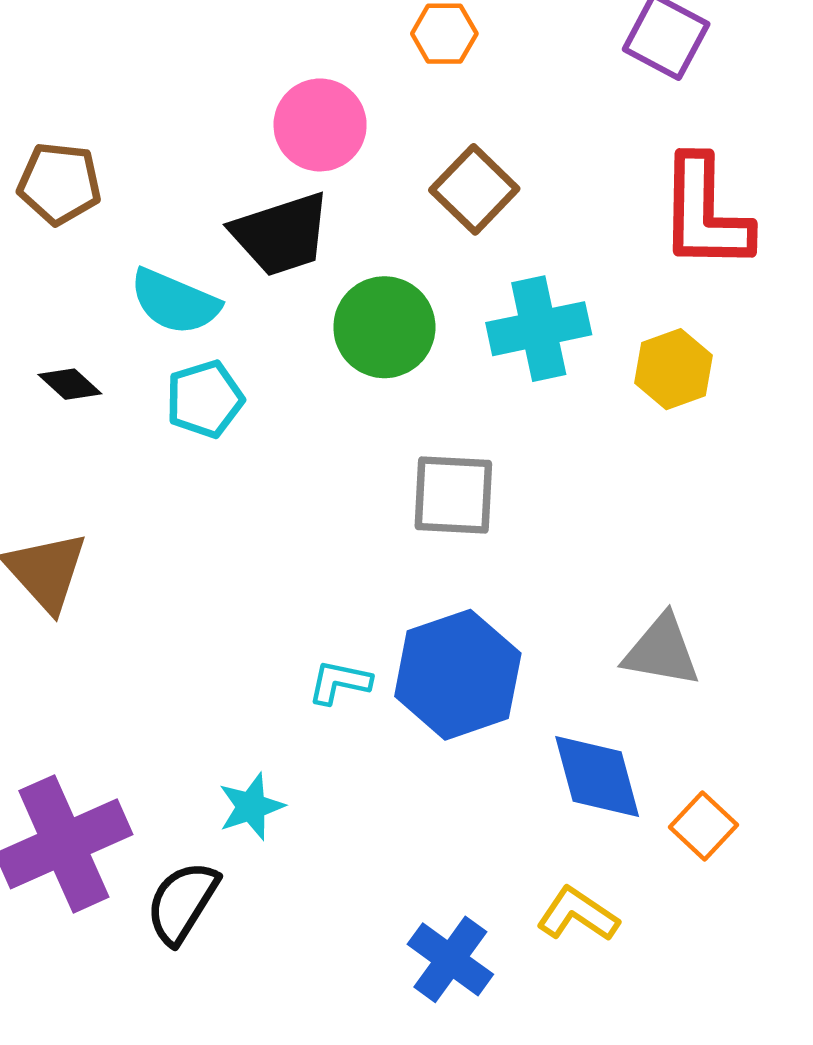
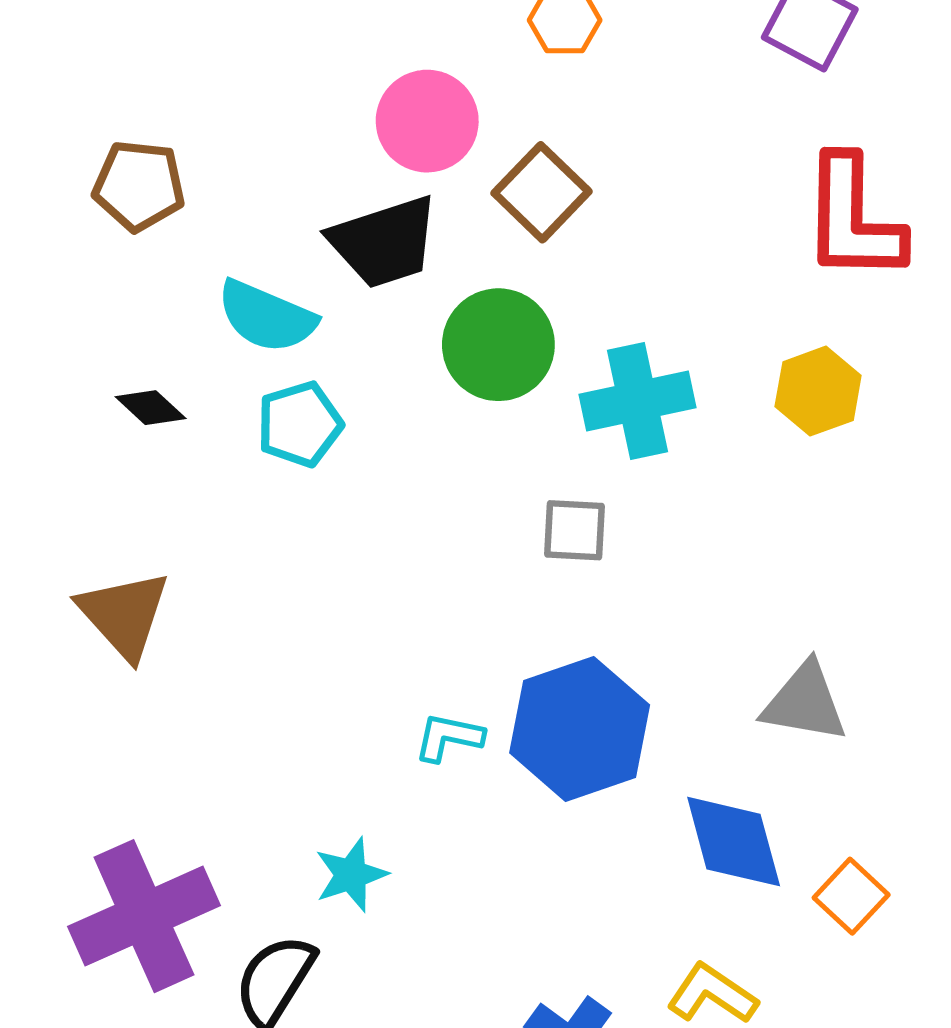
brown square: (474, 189) -> (541, 192), moved
cyan cross: (539, 329) -> (638, 401), moved
gray square: (453, 495) -> (575, 530), size x0.7

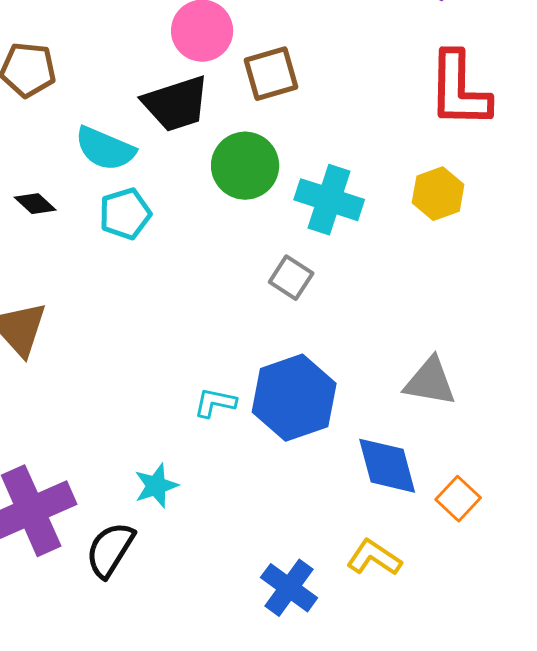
brown square: (541, 192) -> (271, 74), turned 30
cyan cross: (638, 401) -> (329, 200), turned 30
gray square: (575, 530) -> (291, 278), turned 30

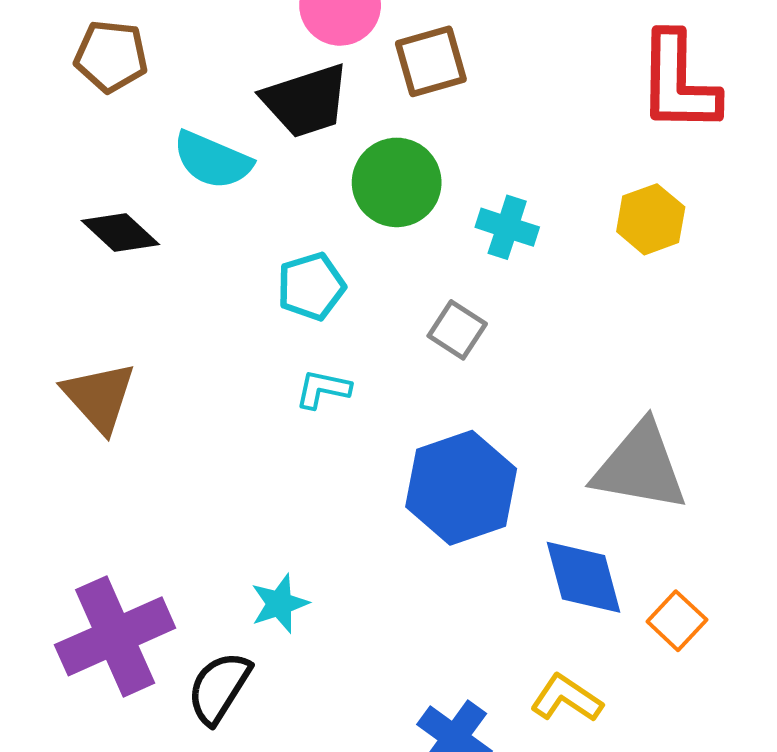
cyan cross: (329, 200) -> (507, 227), size x0.7
black diamond: (35, 204) -> (120, 232), size x1.4
cyan pentagon: (125, 214) -> (311, 286), moved
gray triangle: (430, 382) -> (640, 467), size x1.4
cyan L-shape: (215, 403) -> (323, 389), moved

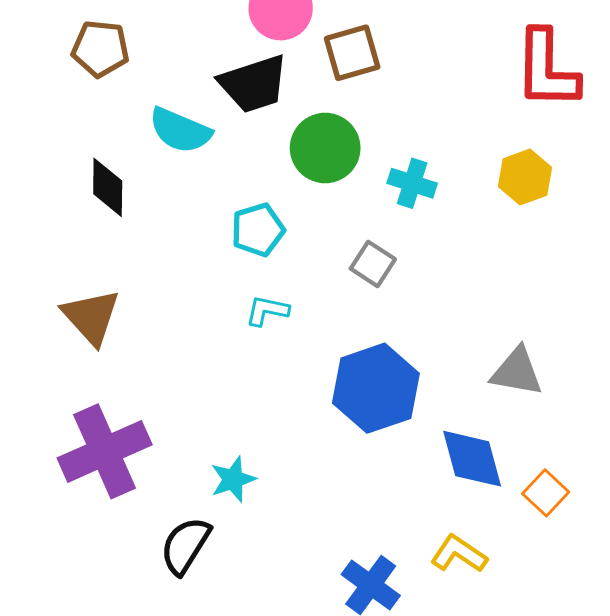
black diamond: (120, 232) -> (108, 187), turned 48
gray triangle: (640, 467) -> (517, 372), size x0.7
purple cross: (115, 636) -> (105, 451), moved

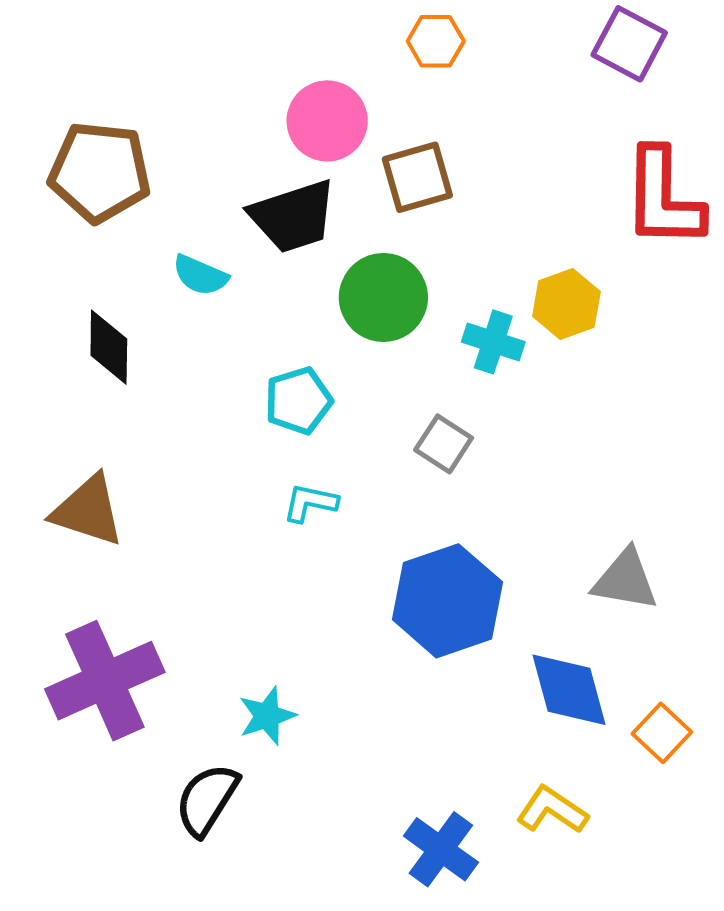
brown pentagon: (100, 49) -> (100, 172), size x1.4
cyan semicircle: (180, 130) -> (200, 275), size x0.7
yellow hexagon: (525, 177) -> (566, 304), moved
brown triangle: (91, 317) -> (88, 511), turned -30

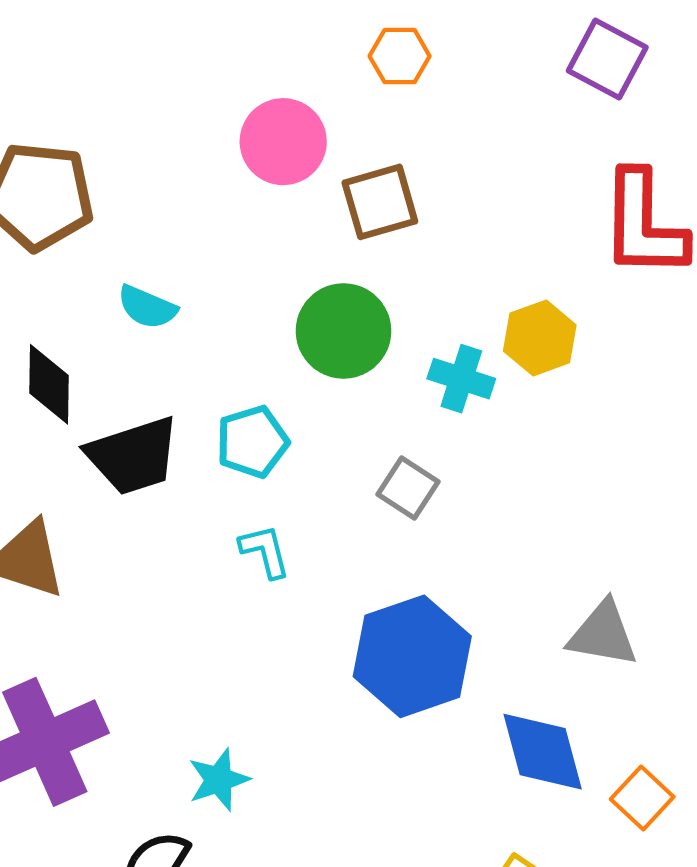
black trapezoid: (293, 216) -> (133, 456), moved
cyan L-shape: (310, 503) -> (265, 551), turned 64

